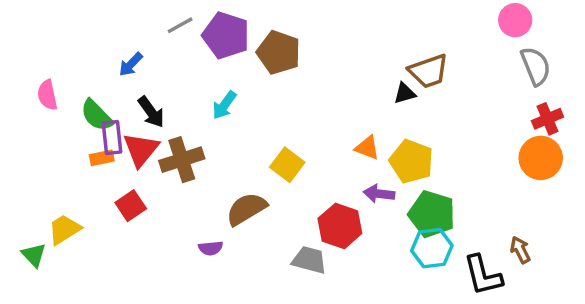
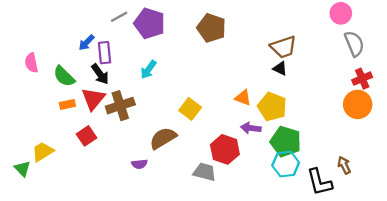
brown pentagon: (279, 52) -> (211, 28), moved
black triangle: (405, 93) -> (280, 68), moved, turned 42
purple rectangle: (112, 138) -> (105, 53), moved

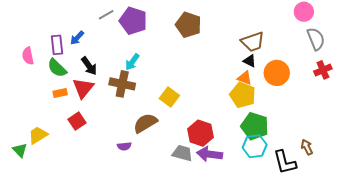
purple rectangle: (105, 53) -> (57, 45), moved
orange triangle: (243, 98) -> (245, 78), moved
orange circle: (358, 104) -> (277, 73), moved
brown cross: (120, 106) -> (122, 84), moved, turned 30
purple arrow: (251, 128) -> (210, 154), moved, size x1.4

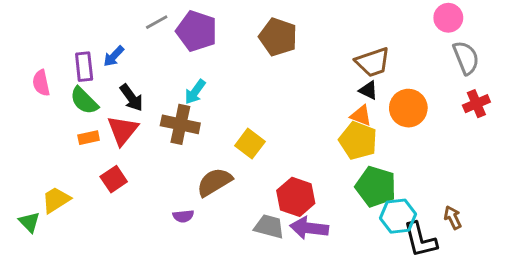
cyan hexagon: (255, 146) -> (398, 216), moved

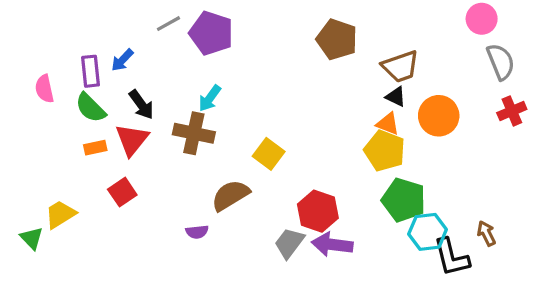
brown pentagon: (278, 37) -> (337, 39), moved
gray trapezoid: (269, 226) -> (289, 243), turned -68

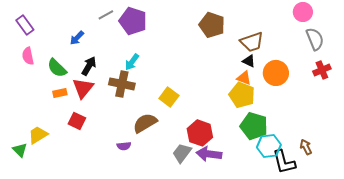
purple rectangle: (91, 71) -> (25, 25), moved, turned -30
black arrow: (141, 105) -> (89, 66), turned -114
red square: (122, 192) -> (77, 121), turned -30

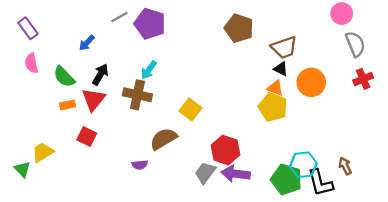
green pentagon: (254, 126) -> (286, 179), moved

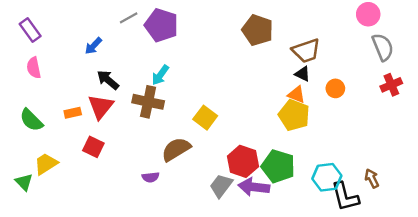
black arrow: (100, 74) -> (108, 80), turned -80
green semicircle: (64, 77) -> (31, 120), moved
orange circle: (311, 82) -> (335, 88), size x0.6
green pentagon: (286, 179) -> (278, 166), moved

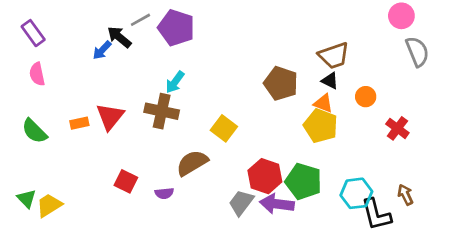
brown pentagon: (258, 30) -> (281, 83), moved
black arrow: (108, 80) -> (119, 37), moved
red cross: (391, 85) -> (397, 128), moved, turned -30
red square: (93, 147) -> (126, 181), moved
yellow trapezoid: (46, 164) -> (49, 205), moved

